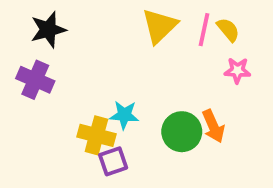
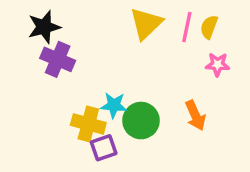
yellow semicircle: (228, 30) -> (209, 27), turned -120
purple cross: (35, 80) -> (58, 59), moved
green circle: (182, 132) -> (141, 121), moved

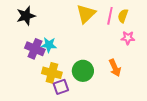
purple cross: (58, 59) -> (35, 49), moved
cyan star: (114, 105) -> (49, 45), moved

